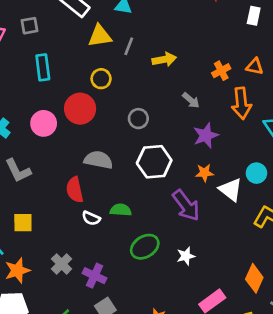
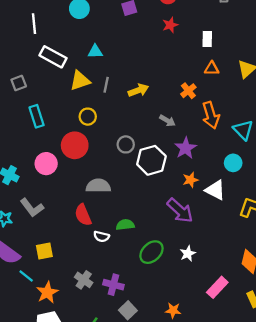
orange triangle: (255, 66) -> (212, 69), moved
white hexagon: (154, 162) -> (151, 160), moved
cyan circle: (256, 173) -> (233, 163), moved

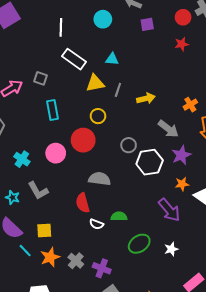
gray square: (19, 83) -> (40, 78), turned 32
gray arrow: (167, 121) -> (168, 129), size x1.5
orange star: (47, 292) -> (50, 257), moved

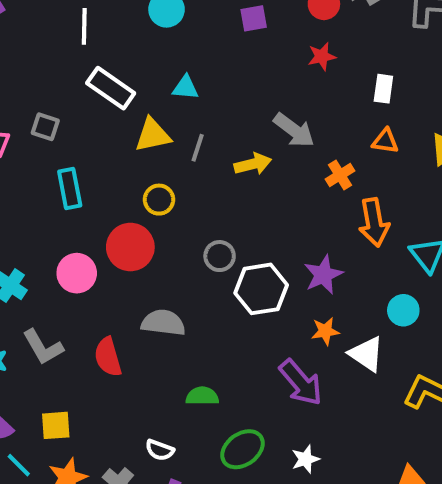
gray arrow: (168, 129) -> (294, 130), moved
red semicircle: (83, 203) -> (108, 357), moved
white semicircle: (97, 224) -> (160, 450), moved

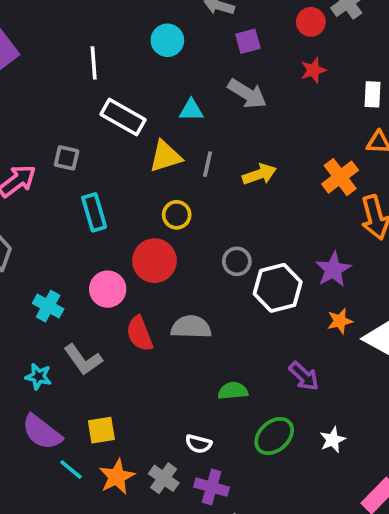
gray arrow: (294, 130) -> (247, 94), moved
orange cross: (340, 175) -> (340, 177), size x1.4
red semicircle: (108, 357) -> (140, 334), moved
purple arrow: (301, 383) -> (304, 376), moved, size x0.7

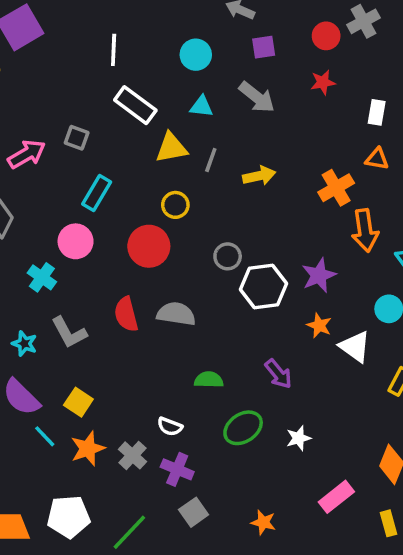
cyan circle: (167, 40) -> (196, 55), moved
cyan rectangle: (94, 212) -> (97, 193), turned 40
pink circle: (108, 289) -> (76, 241), moved
orange star: (340, 321) -> (319, 325), turned 30
yellow square: (101, 430) -> (78, 402), turned 36

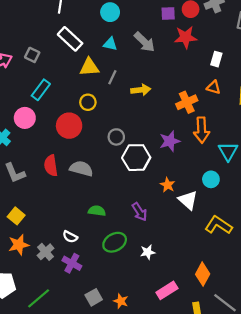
purple square: (264, 47) -> (168, 14), moved
red star: (323, 82) -> (186, 37), size x1.5
purple star: (319, 275) -> (170, 141), moved
gray square: (194, 512) -> (94, 297), moved

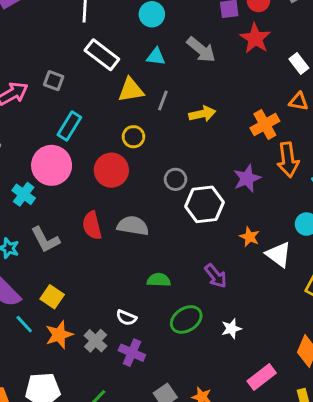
red star: (186, 37) -> (255, 38), turned -30
white rectangle: (216, 59) -> (299, 63), turned -48
pink circle: (25, 118) -> (52, 165), size x1.4

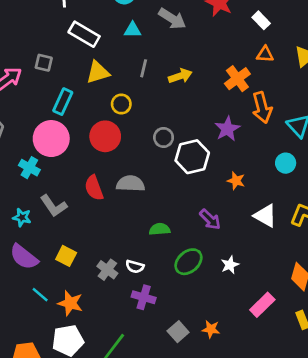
yellow triangle: (131, 90) -> (98, 72), moved
white triangle: (279, 254) -> (265, 216), moved
cyan line: (24, 324) -> (40, 295), moved
orange star: (59, 335) -> (70, 303), moved, turned -30
gray cross: (96, 341) -> (107, 270), moved

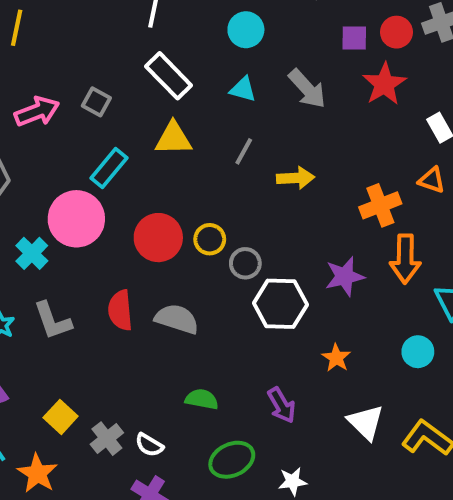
yellow circle: (121, 104) -> (210, 239), moved
yellow square: (66, 256) -> (61, 417), moved

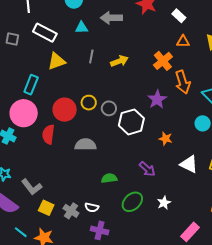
gray arrow: (307, 89) -> (111, 18), turned 150
gray square: (96, 102) -> (12, 39), moved
red semicircle: (120, 310) -> (48, 134), moved, turned 30
gray L-shape: (53, 321) -> (32, 187), moved

